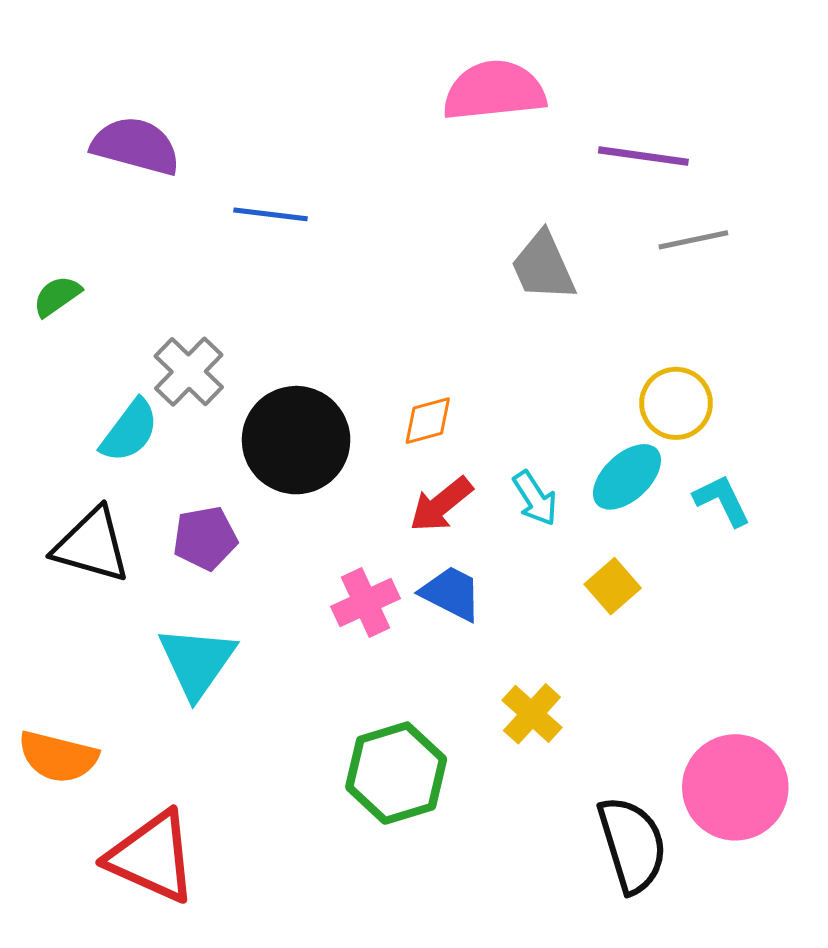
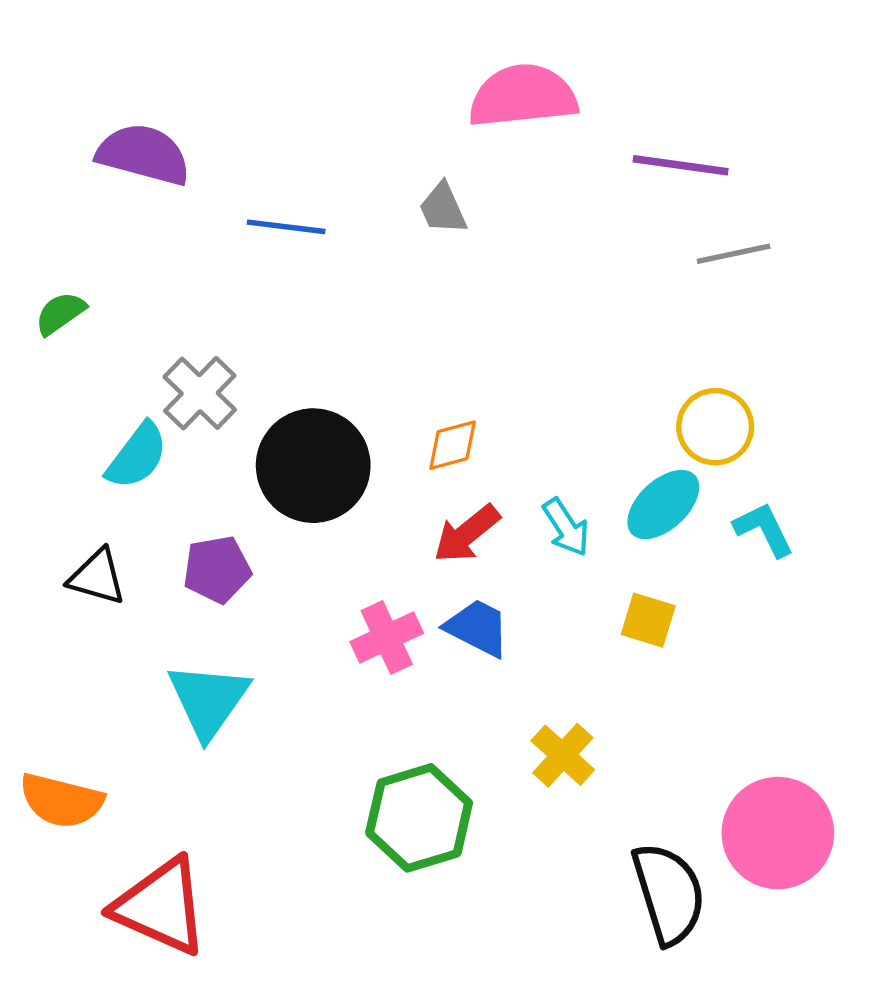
gray trapezoid: (543, 266) -> (443, 208), moved, size x0.7
black triangle: (92, 545) -> (97, 577), size x0.7
yellow square: (613, 586) -> (648, 620), turned -32

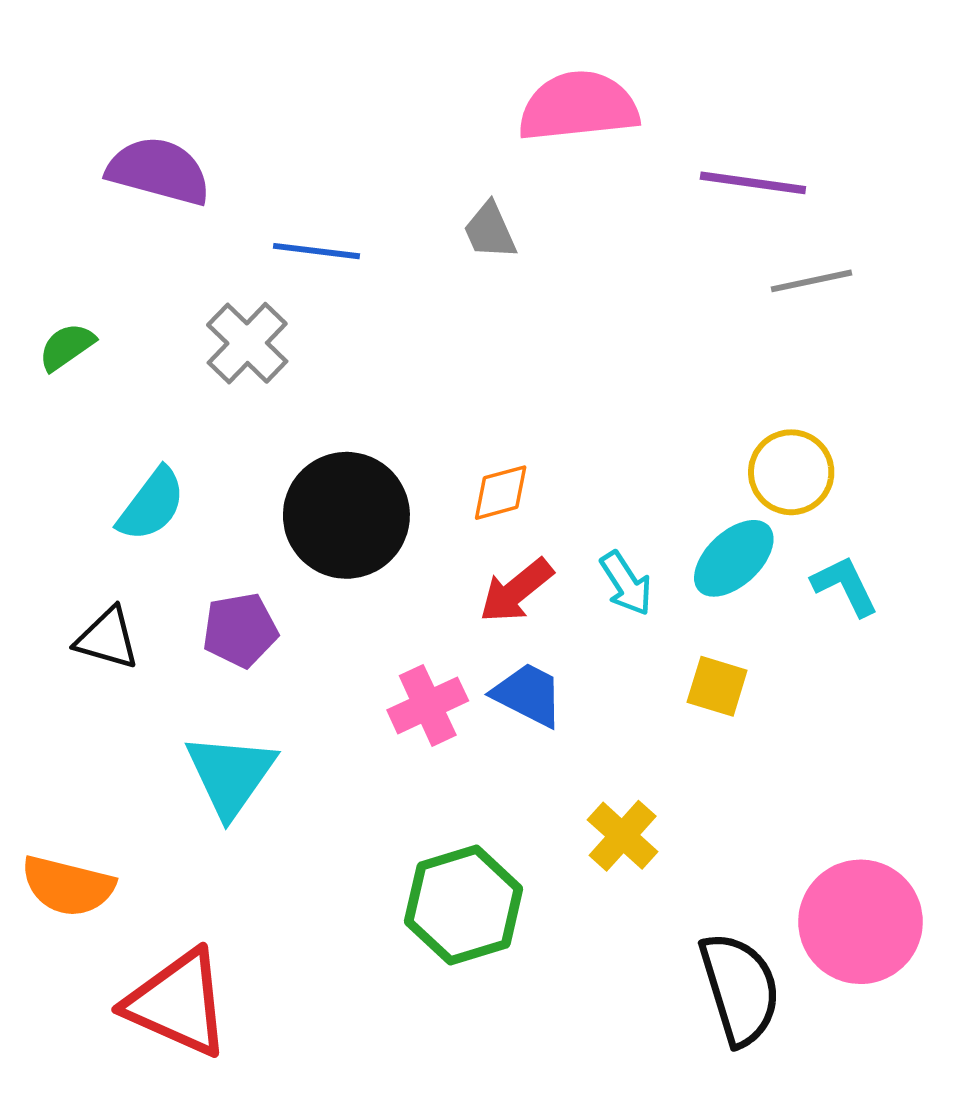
gray cross: (200, 393) -> (247, 343), moved

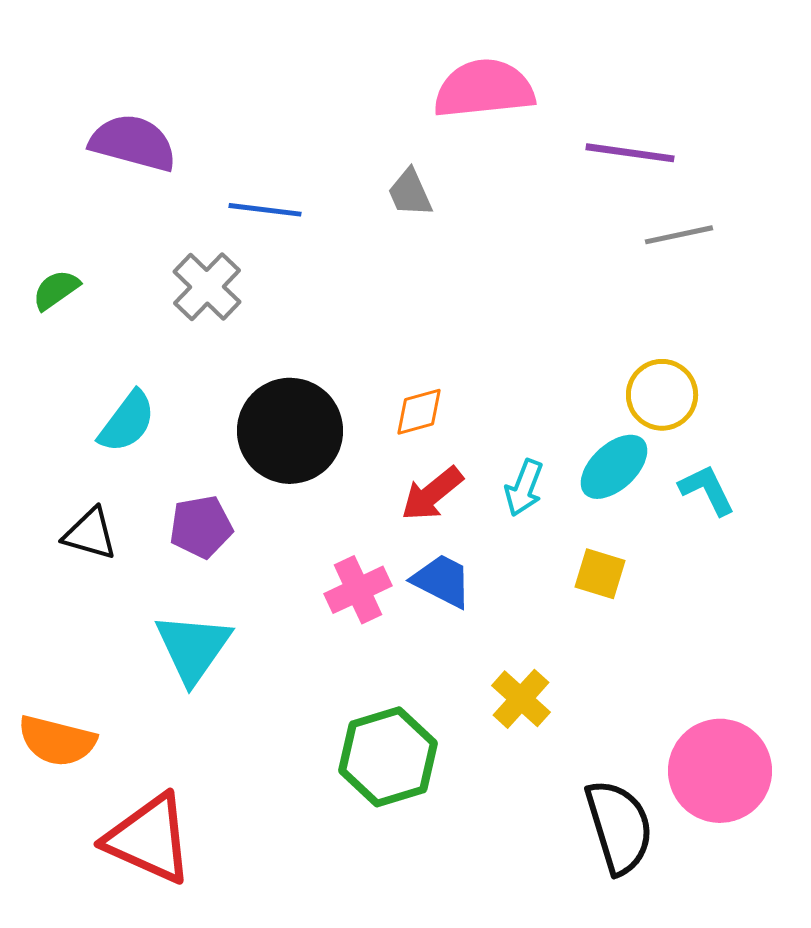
cyan arrow: (626, 583) -> (524, 488), turned 54

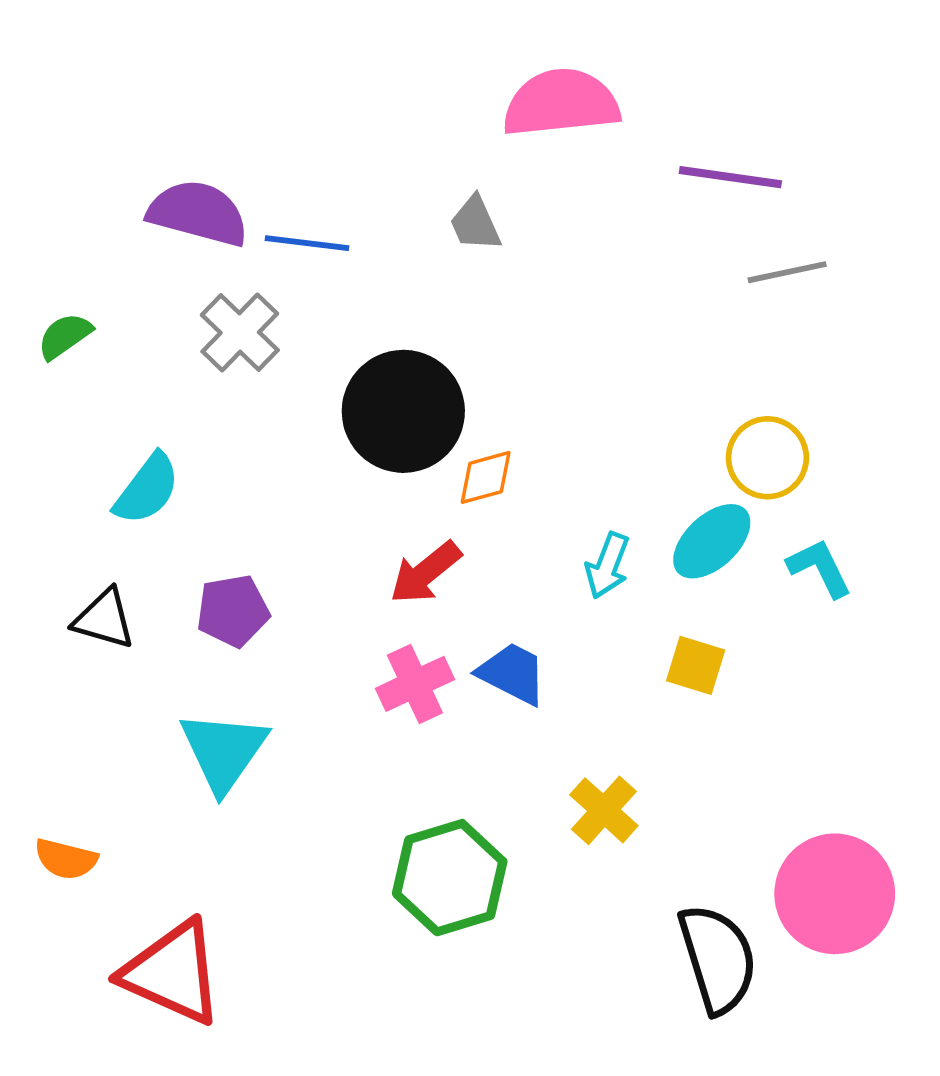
purple semicircle: (133, 143) -> (198, 213), moved
black circle: (290, 431) -> (403, 411), moved
red arrow: (432, 494) -> (425, 573), moved
orange semicircle: (57, 741) -> (66, 859), size x0.7

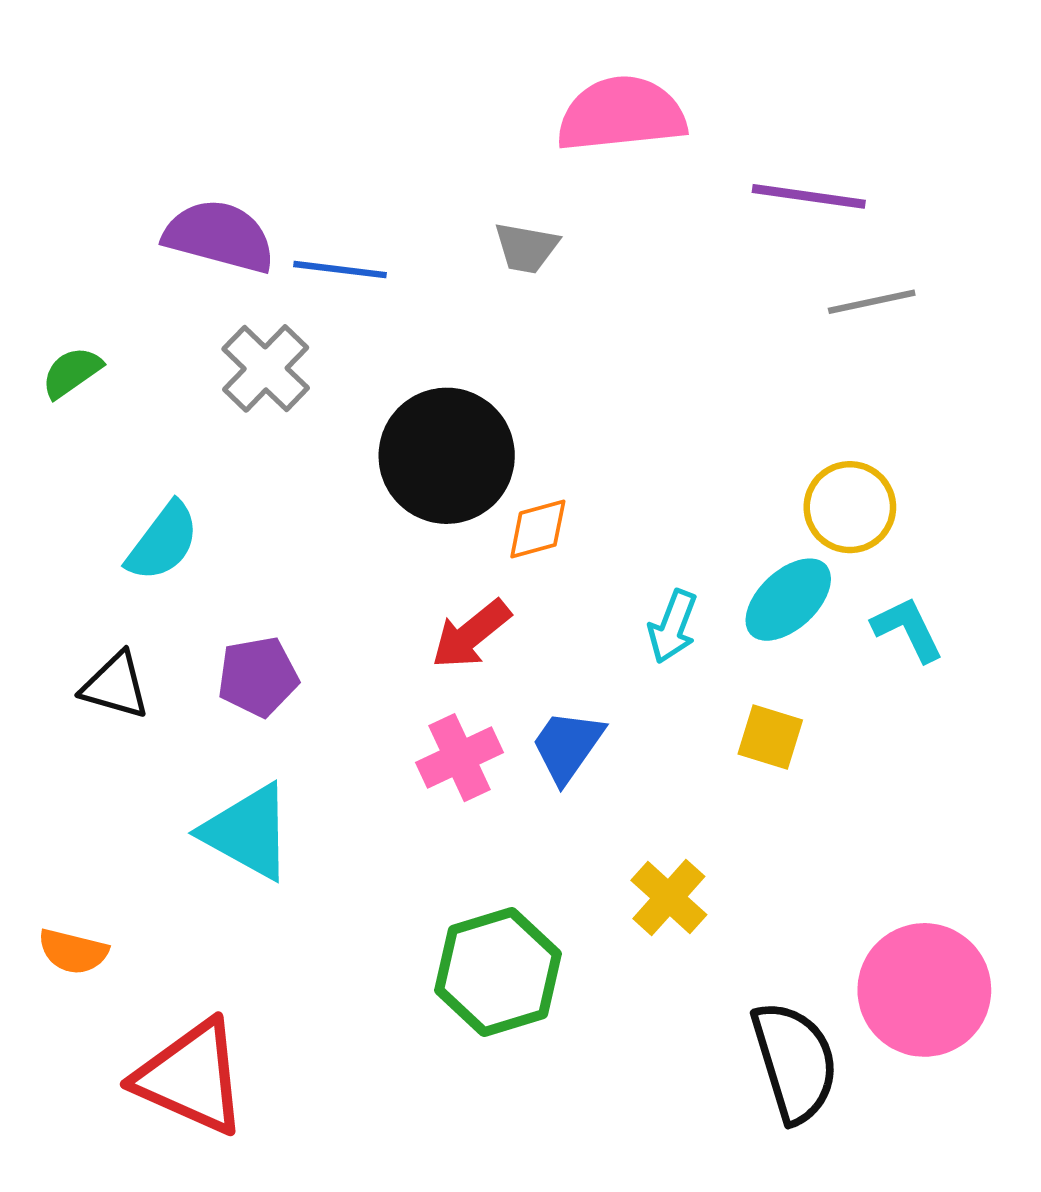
gray trapezoid: (475, 223) -> (526, 248), turned -56
blue trapezoid: (512, 673) -> (567, 746), turned -82
cyan triangle: (224, 751) -> (248, 832), turned -36

